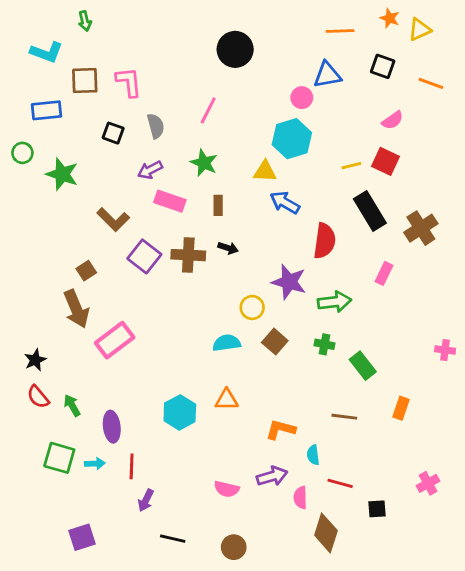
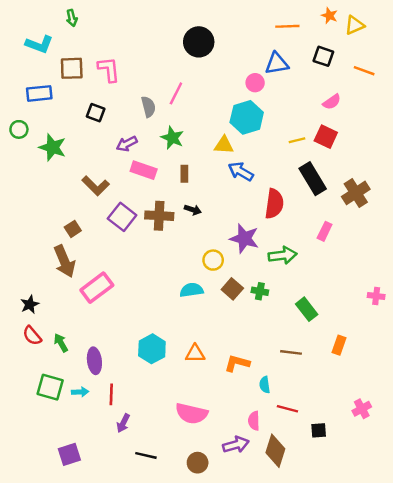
gray semicircle: (156, 126) -> (148, 107), moved
green cross: (324, 344) -> (260, 291), moved
orange triangle: (227, 400) -> (195, 354), moved
purple arrow: (272, 476) -> (236, 445), moved
pink semicircle: (227, 489) -> (192, 414), size x1.5

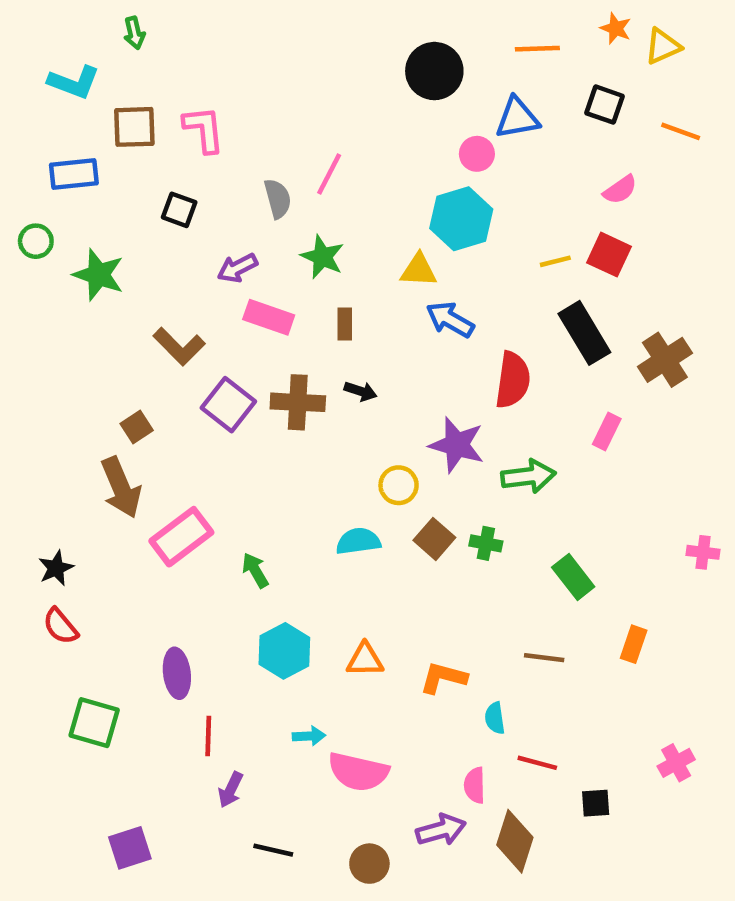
black circle: (199, 42) -> (434, 71), moved
green arrow: (61, 343) -> (255, 570), moved
cyan arrow: (80, 392) -> (309, 736), moved

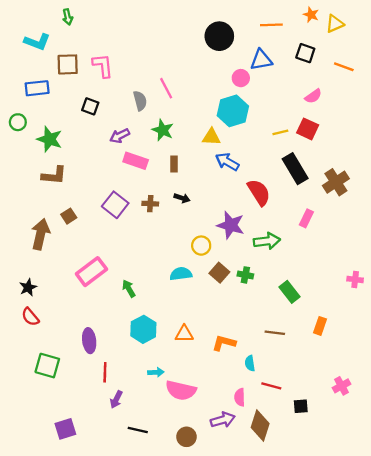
pink line: (329, 174) -> (166, 88), turned -55
brown L-shape: (179, 346) -> (54, 175), moved, turned -40
red semicircle: (513, 380) -> (259, 192), turned -40
brown cross: (298, 402) -> (150, 204), size x0.6
brown arrow: (121, 487) -> (40, 234), moved, turned -144

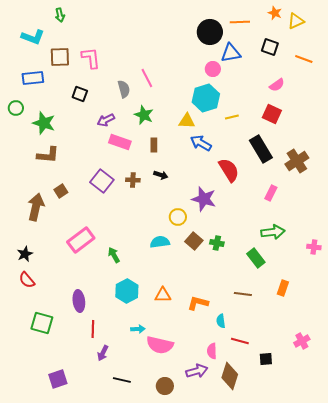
black circle: (219, 36) -> (210, 32), moved
yellow line: (280, 132) -> (232, 117), moved
green arrow: (267, 241) -> (273, 232), moved

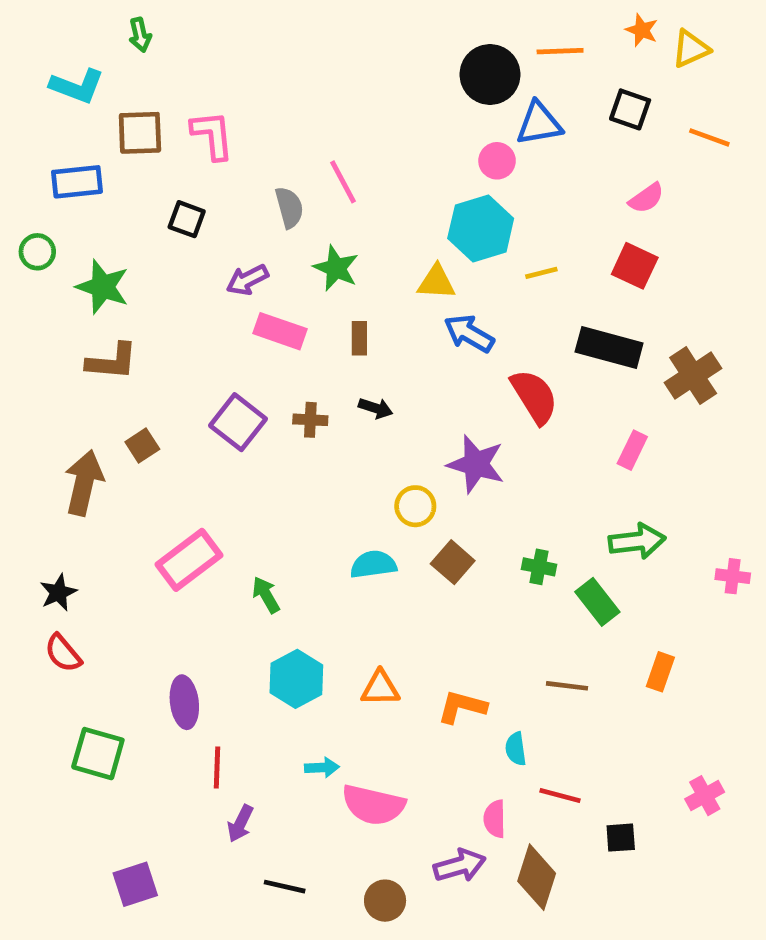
black rectangle: (261, 149) -> (609, 347), turned -44
green cross: (217, 243) -> (539, 567), moved

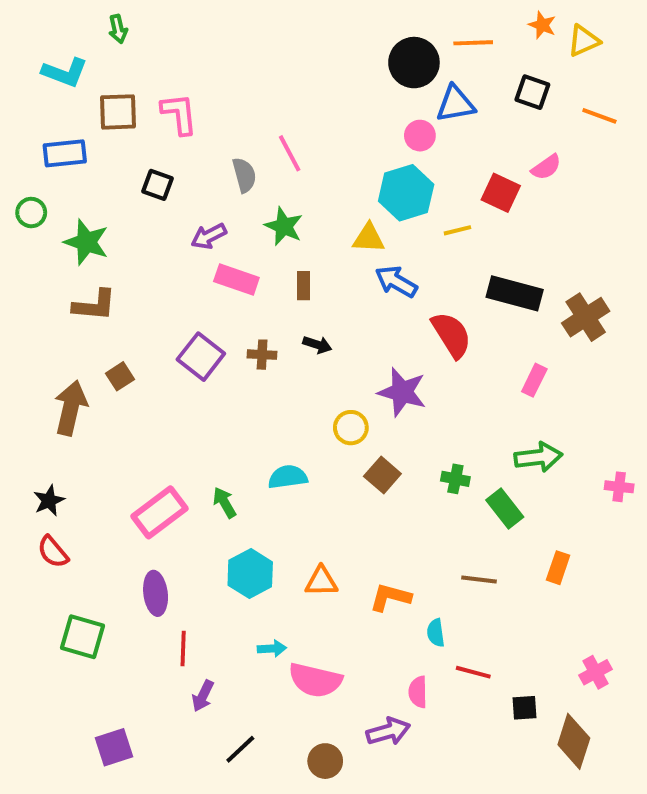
red square: (635, 266) -> (501, 193), moved
pink rectangle: (189, 560) -> (159, 512), moved
cyan semicircle: (373, 565) -> (288, 477), moved
brown diamond: (537, 877) -> (574, 741), moved
black line: (285, 887) -> (240, 749), turned -56

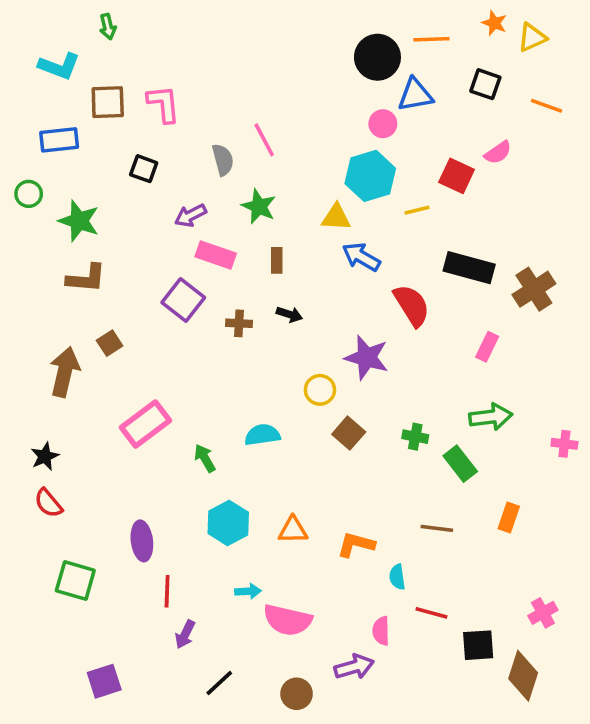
purple square: (201, 357) -> (183, 300), moved
pink rectangle: (159, 512) -> (145, 424), moved
black square: (524, 708) -> (478, 645), size x1.4

